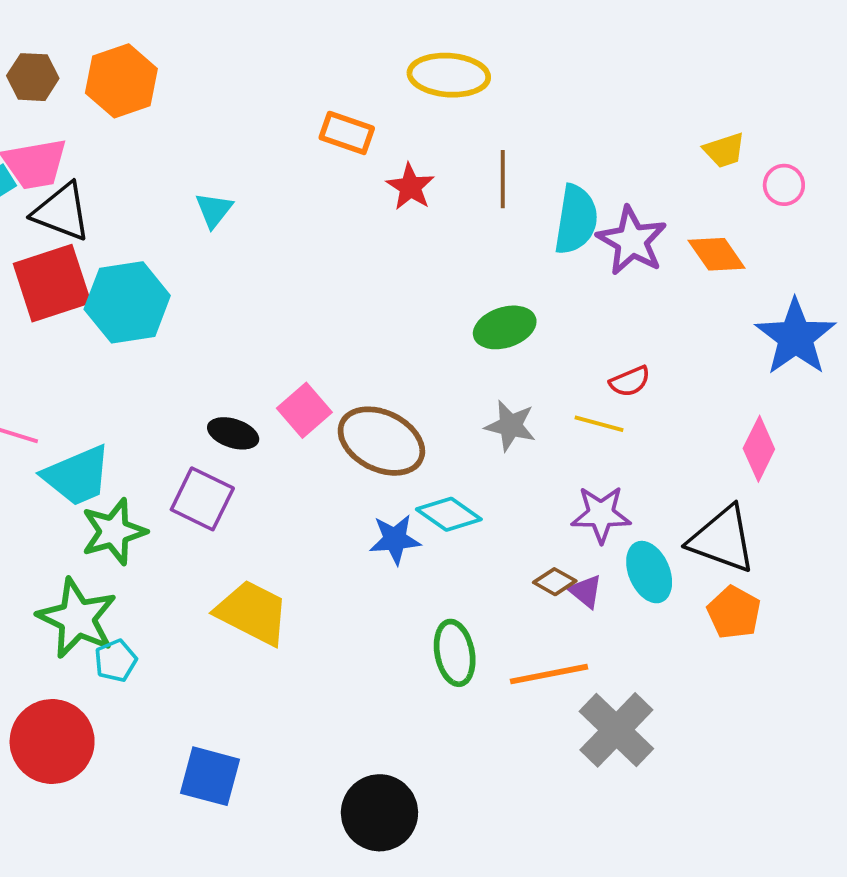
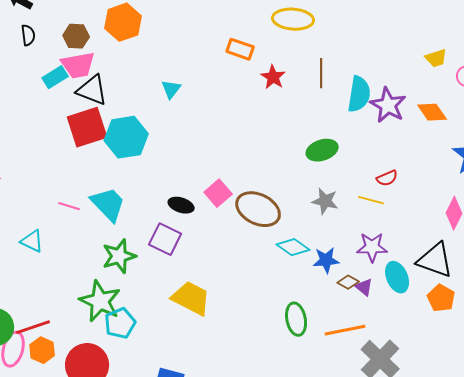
brown hexagon: (33, 77) -> (76, 36), moved
cyan trapezoid: (77, 476) -> (108, 204), moved, turned -111
blue star: (395, 539) -> (326, 260), moved
cyan pentagon: (116, 661) -> (120, 323), size x1.4

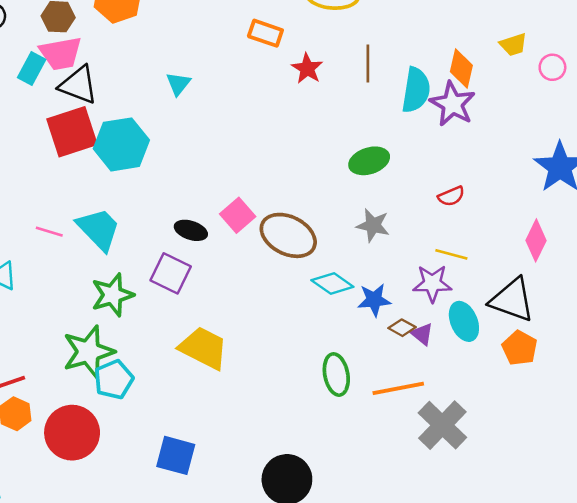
cyan rectangle: (55, 77) -> (32, 69), turned -30
orange diamond: (432, 112) -> (461, 69), moved, turned 48
yellow line: (371, 200) -> (451, 254), moved
green star: (100, 301) -> (88, 352), turned 30

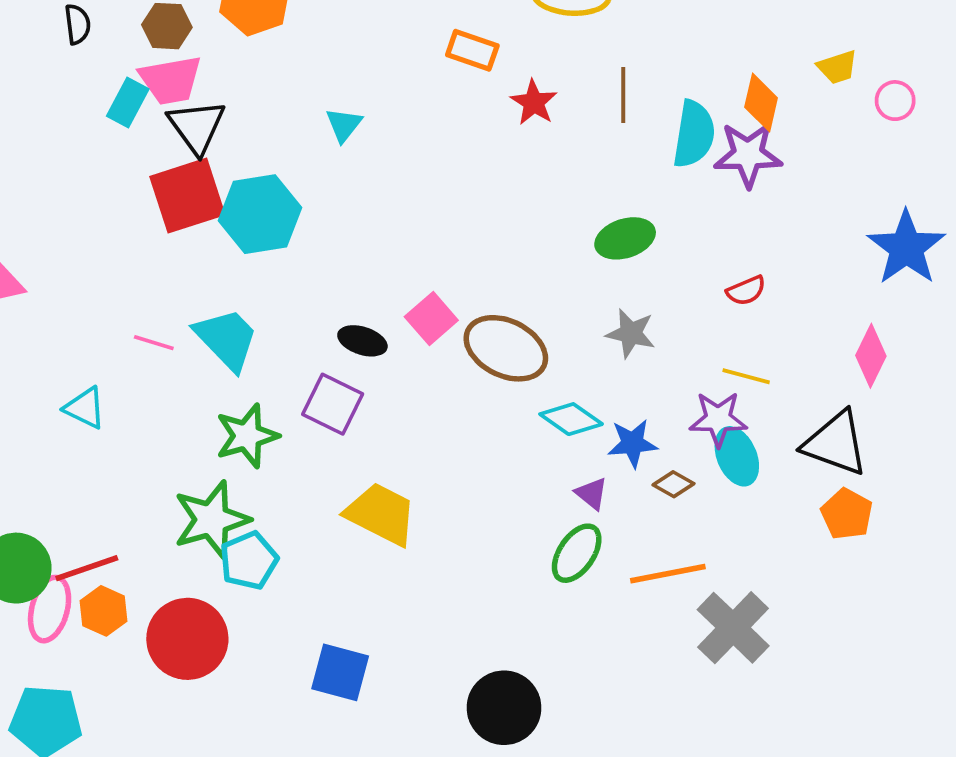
black triangle: (78, 85) -> (197, 127), turned 33
purple star: (453, 104) -> (748, 155), turned -30
cyan ellipse: (464, 321) -> (737, 456), moved
purple triangle: (422, 334) -> (592, 494), moved
green ellipse: (336, 374) -> (577, 553), turned 45

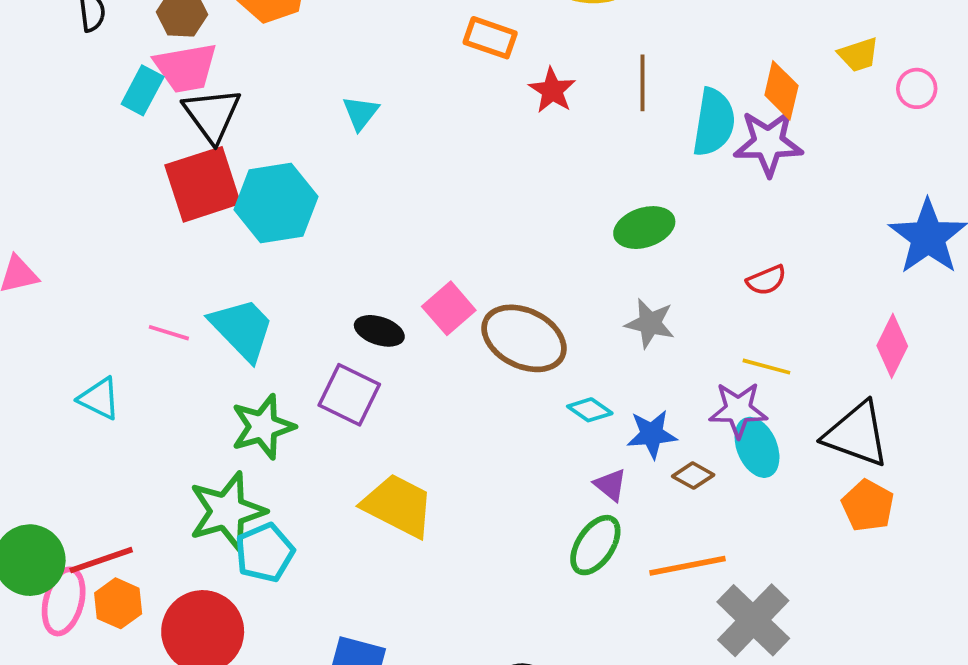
cyan diamond: (571, 419) -> (590, 410), size x0.7

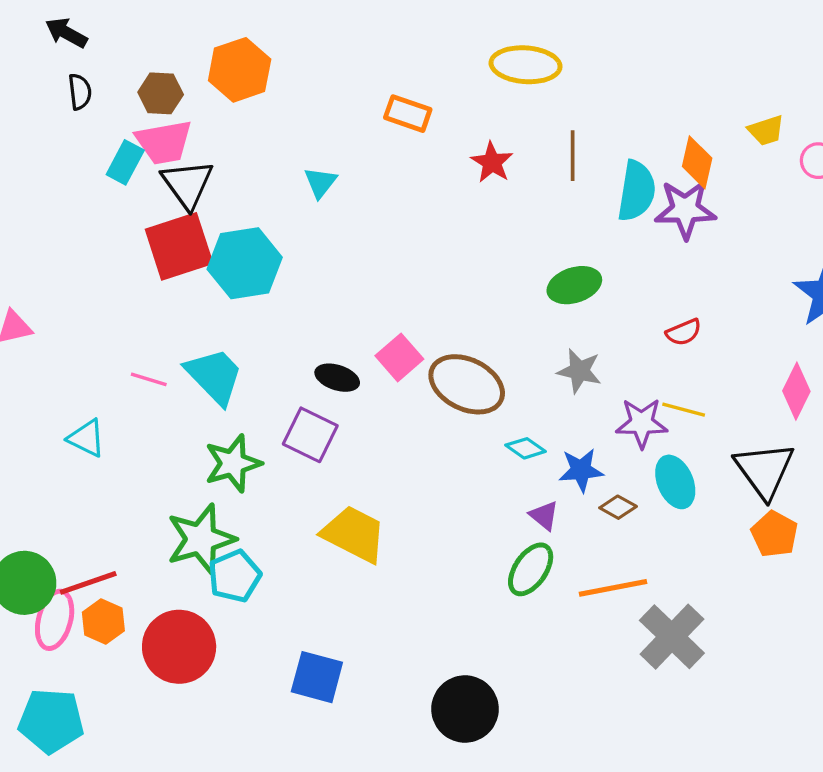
orange rectangle: (490, 38) -> (408, 114), moved
purple star: (738, 410) -> (642, 423), moved
black triangle: (857, 434) -> (764, 470), turned 34

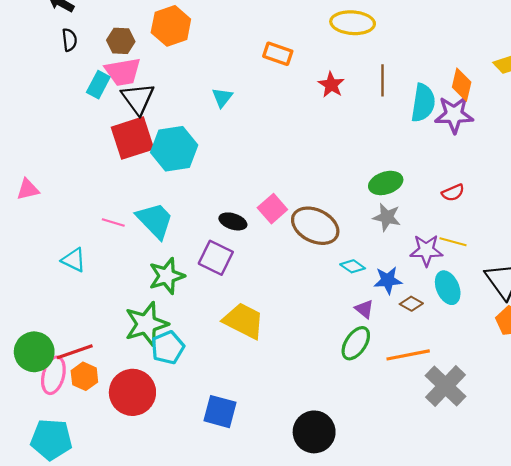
green ellipse: (574, 285) -> (386, 183), moved

